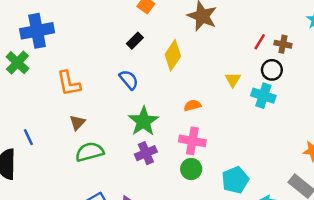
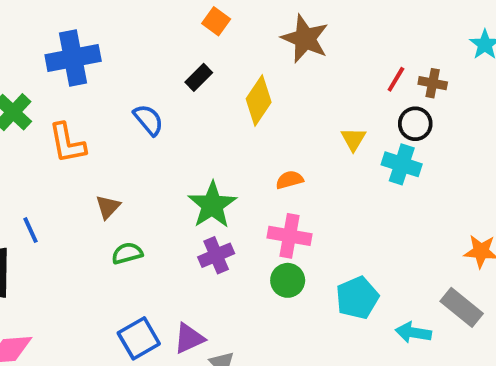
blue cross: (37, 31) -> (73, 58), moved
blue semicircle: (129, 80) -> (148, 120), moved
orange L-shape: (69, 83) -> (67, 143), moved
green semicircle: (90, 152) -> (127, 253), size x0.7

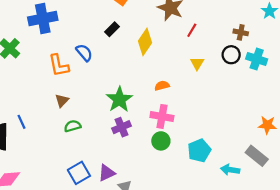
red line: (396, 79) -> (192, 30), moved
orange L-shape: (67, 143) -> (59, 65), moved
cyan cross: (402, 164) -> (257, 59), moved
blue line: (30, 230) -> (21, 122), moved

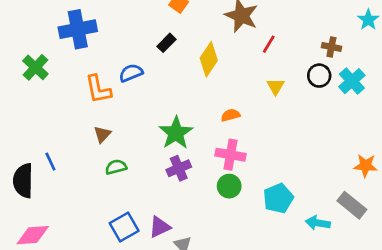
blue semicircle: (84, 53) -> (131, 73), turned -72
cyan cross: (257, 59) -> (352, 81), turned 30

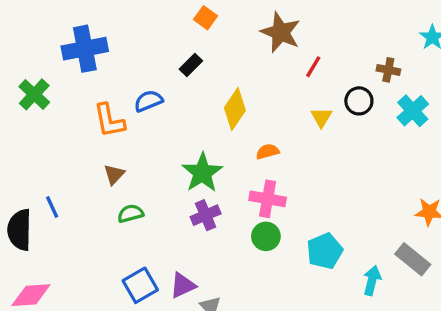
yellow diamond: (209, 59) -> (235, 109), moved
black circle: (319, 76) -> (359, 101), moved
cyan arrow: (318, 223) -> (372, 280), turned 95

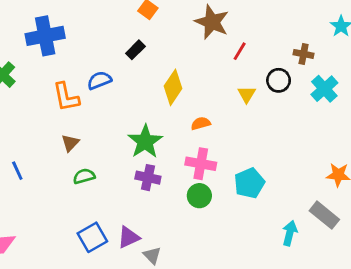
purple cross: (206, 215) -> (148, 178), turned 35
cyan pentagon: (325, 251) -> (249, 183), moved

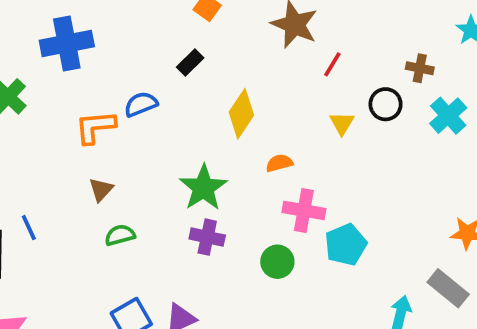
orange L-shape: (66, 97) -> (95, 127), turned 96
pink cross: (201, 164) -> (304, 210), moved

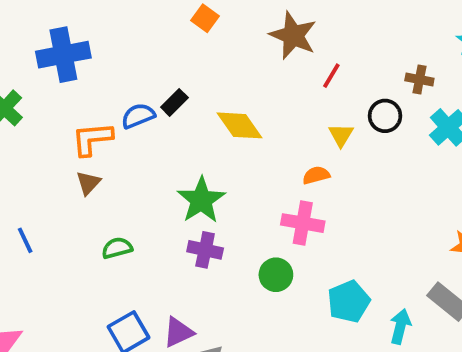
black rectangle: (190, 62) -> (174, 102), moved
yellow diamond: (241, 114) -> (240, 125), turned -69
orange semicircle: (279, 163) -> (316, 175), moved
brown triangle: (101, 190) -> (88, 183), moved
cyan pentagon: (346, 245) -> (349, 302), moved

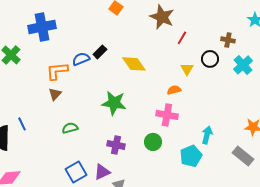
green star: (201, 200) -> (114, 103), turned -30
purple cross: (205, 250) -> (116, 145), moved
cyan arrow: (400, 326) -> (207, 135), moved

